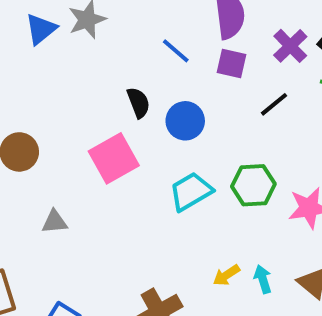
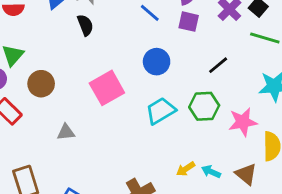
black semicircle: (138, 103) -> (85, 25), moved
black line: (274, 104) -> (218, 65), moved
cyan arrow: (263, 279) -> (211, 172), turned -48

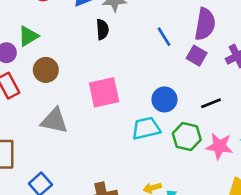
blue circle: (157, 62) -> (164, 99), moved
pink star: (243, 122) -> (219, 146), moved
gray triangle: (66, 132) -> (54, 121), size x1.6

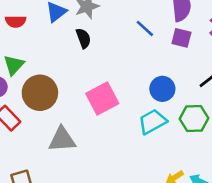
brown circle: (46, 70) -> (40, 93), size x1.4

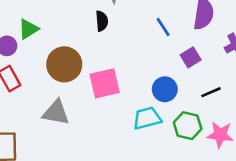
purple square: (181, 38) -> (191, 57), moved, turned 30
brown circle: (40, 93) -> (64, 64), moved

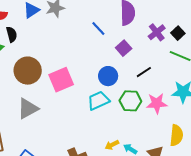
black semicircle: (102, 21) -> (12, 34), moved
gray triangle: (56, 113) -> (28, 109), turned -30

